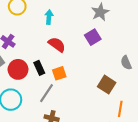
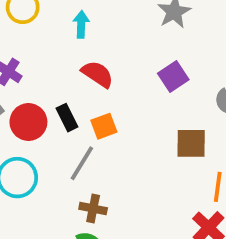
purple square: (93, 37) -> (173, 76), moved
brown square: (107, 85) -> (191, 143), turned -30

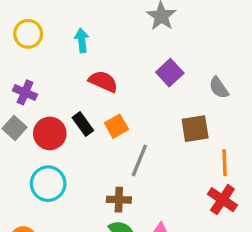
gray line: (82, 163) -> (139, 161), moved

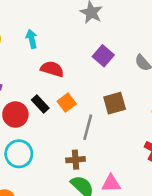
brown square: (195, 129) -> (115, 103), moved

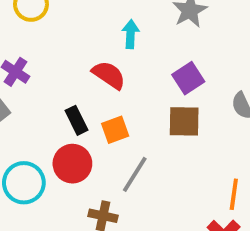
cyan arrow: (32, 39) -> (131, 34), moved
brown square: (115, 103) -> (184, 121), moved
red circle: (15, 115) -> (72, 164), moved

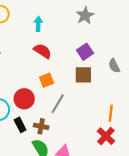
cyan arrow: (131, 34) -> (38, 24), moved
black rectangle: (77, 120) -> (20, 125), moved

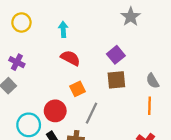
gray star: (85, 16) -> (131, 17), moved
gray semicircle: (114, 66) -> (153, 81), moved
orange line: (111, 113) -> (150, 106), moved

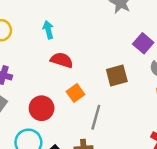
purple square: (116, 55) -> (143, 43), moved
red circle: (55, 111) -> (42, 108), moved

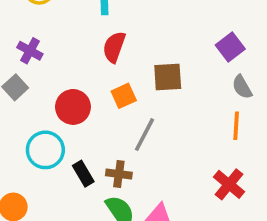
red semicircle: (62, 60) -> (114, 47), turned -100
brown square: (117, 75) -> (168, 77), moved

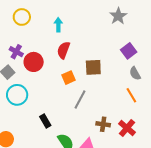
red circle: (73, 107) -> (34, 62), moved
orange line: (236, 126) -> (131, 95), turned -35
cyan circle: (45, 150) -> (17, 95), moved
brown cross: (119, 174) -> (103, 124), moved

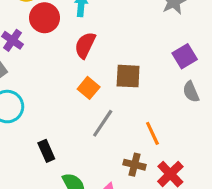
red circle: (34, 62) -> (45, 18), moved
orange square: (68, 78) -> (89, 88), turned -32
orange line: (131, 95) -> (152, 133), moved

